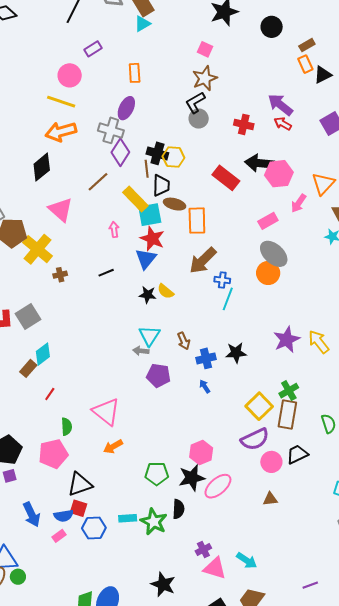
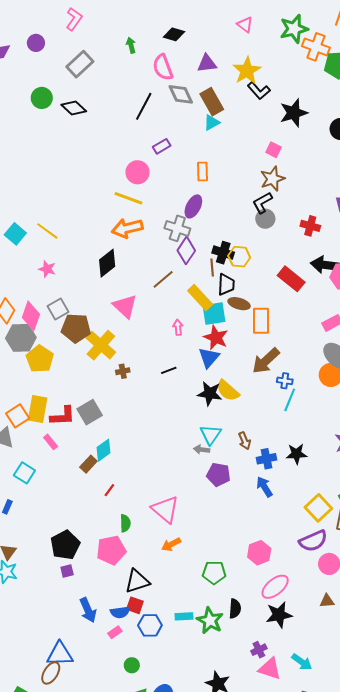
yellow semicircle: (166, 291) -> (228, 391), size x1.4
black star: (148, 295) -> (210, 394), size x1.4
blue arrow: (205, 386) -> (264, 487), size x1.5
black star: (192, 478) -> (279, 615), moved
green circle: (18, 577) -> (132, 665), moved

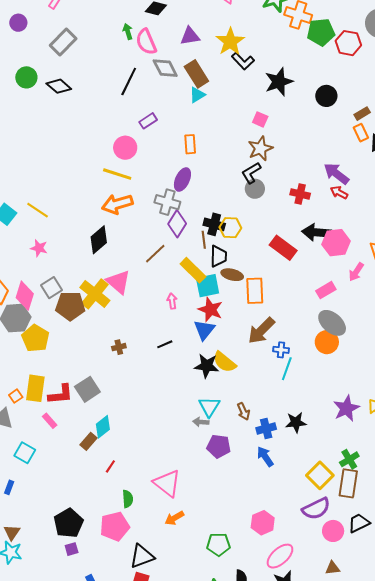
green arrow: (131, 45) -> (128, 32), moved
yellow cross: (101, 345) -> (95, 294), moved
orange square: (18, 416) -> (16, 396), size x0.6

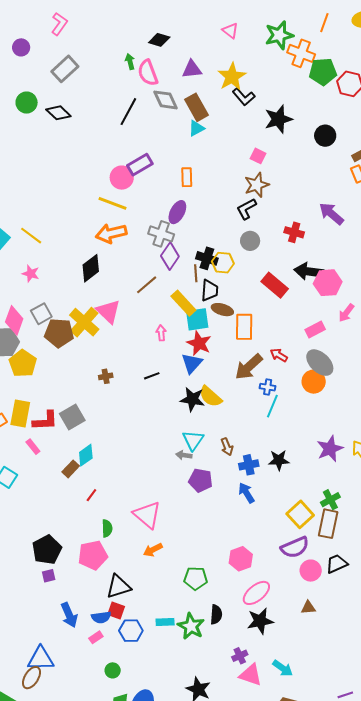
purple rectangle: (148, 121) -> (140, 165), moved, size x1.4
gray circle: (255, 189) -> (250, 241), moved
red arrow: (339, 193) -> (279, 355), moved

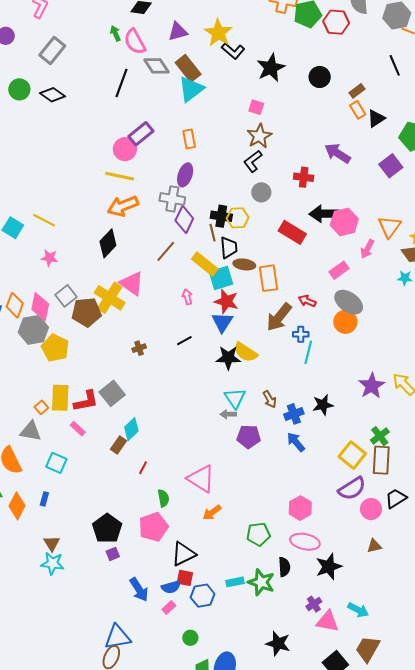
cyan triangle: (196, 128) -> (191, 89), size x1.6
pink ellipse: (256, 593) -> (305, 542), moved, turned 60

